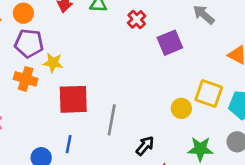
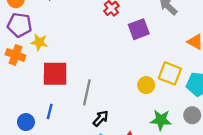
black arrow: (145, 146) -> (101, 118), moved

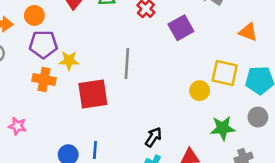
gray line: (87, 92) -> (127, 64), moved
blue line: (50, 112) -> (95, 150), moved

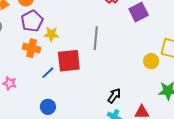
purple pentagon: (43, 44) -> (32, 21), turned -30
blue line: (95, 150) -> (48, 73), moved, turned 40

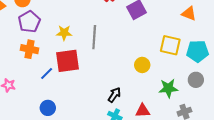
yellow star: (51, 34) -> (64, 33), moved
yellow circle: (151, 61) -> (142, 65), moved

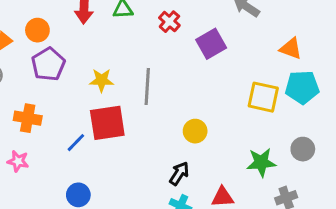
orange cross: (30, 49) -> (28, 118), moved
cyan pentagon: (197, 51) -> (302, 87), moved
yellow circle: (142, 65) -> (195, 131), moved

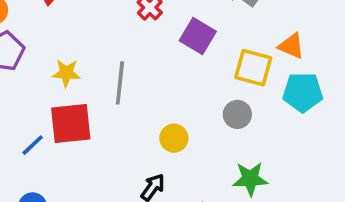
purple square: (211, 44) -> (198, 36), turned -32
yellow square: (263, 97) -> (253, 68), moved
gray circle: (303, 149) -> (237, 114), moved

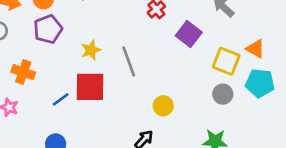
yellow star: (66, 73) -> (91, 50), turned -30
gray line: (120, 83) -> (129, 61), turned -32
gray circle: (237, 114) -> (223, 94), moved

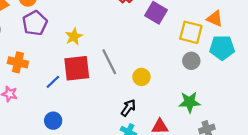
gray line: (129, 61) -> (109, 62), moved

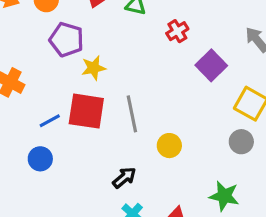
purple pentagon: (35, 23) -> (67, 40), moved, turned 30
black arrow: (128, 108) -> (124, 178), moved
blue circle: (53, 121) -> (40, 159), moved

